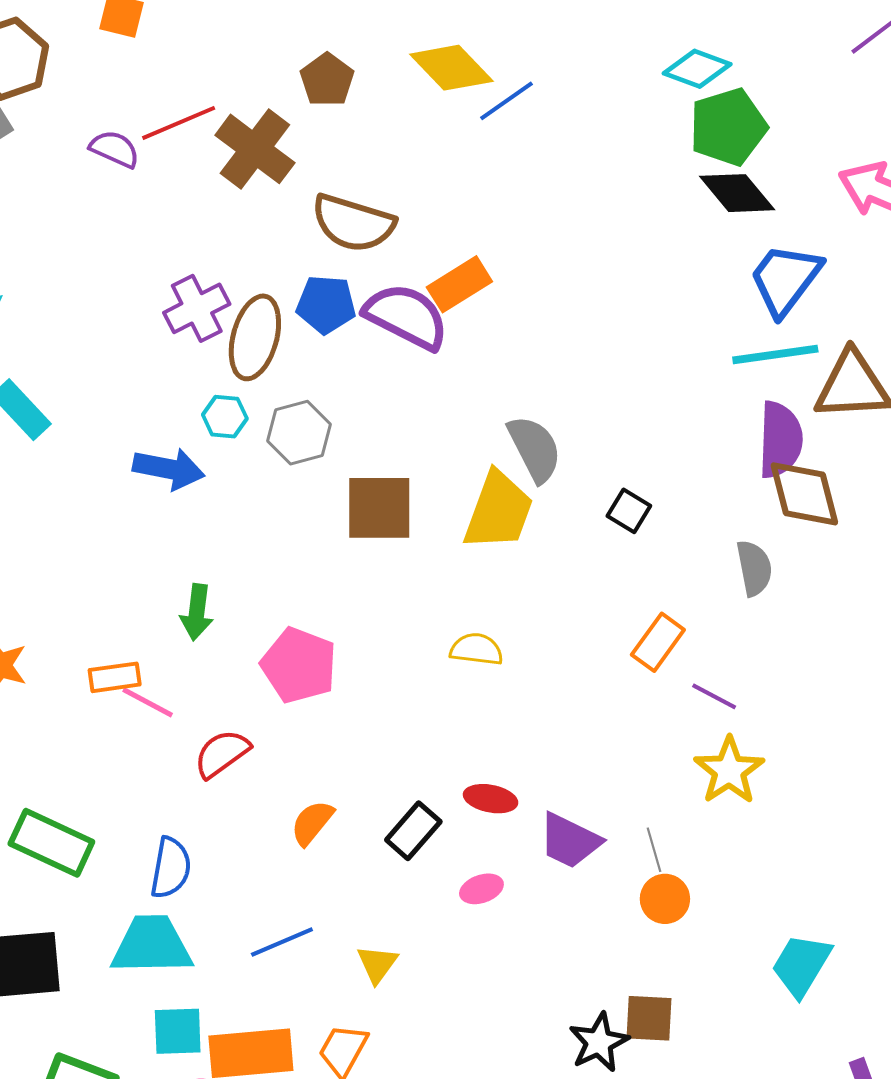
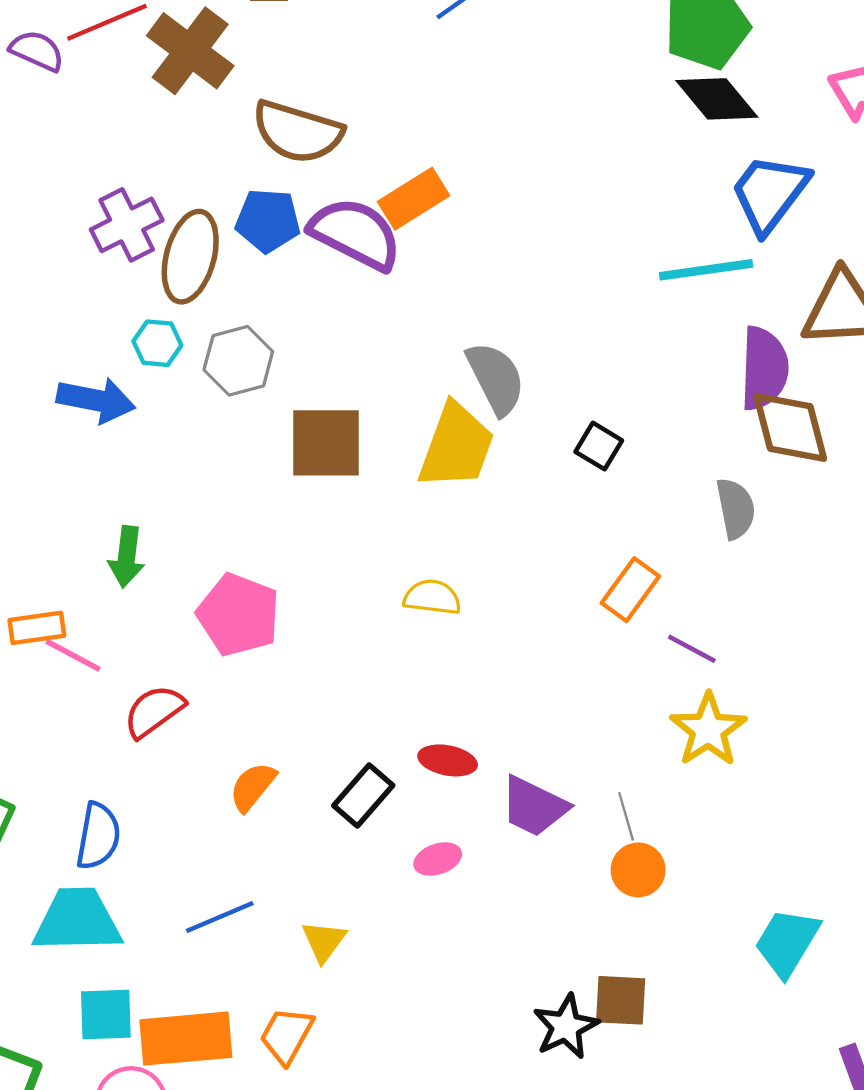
cyan line: (775, 354) -> (706, 270), moved

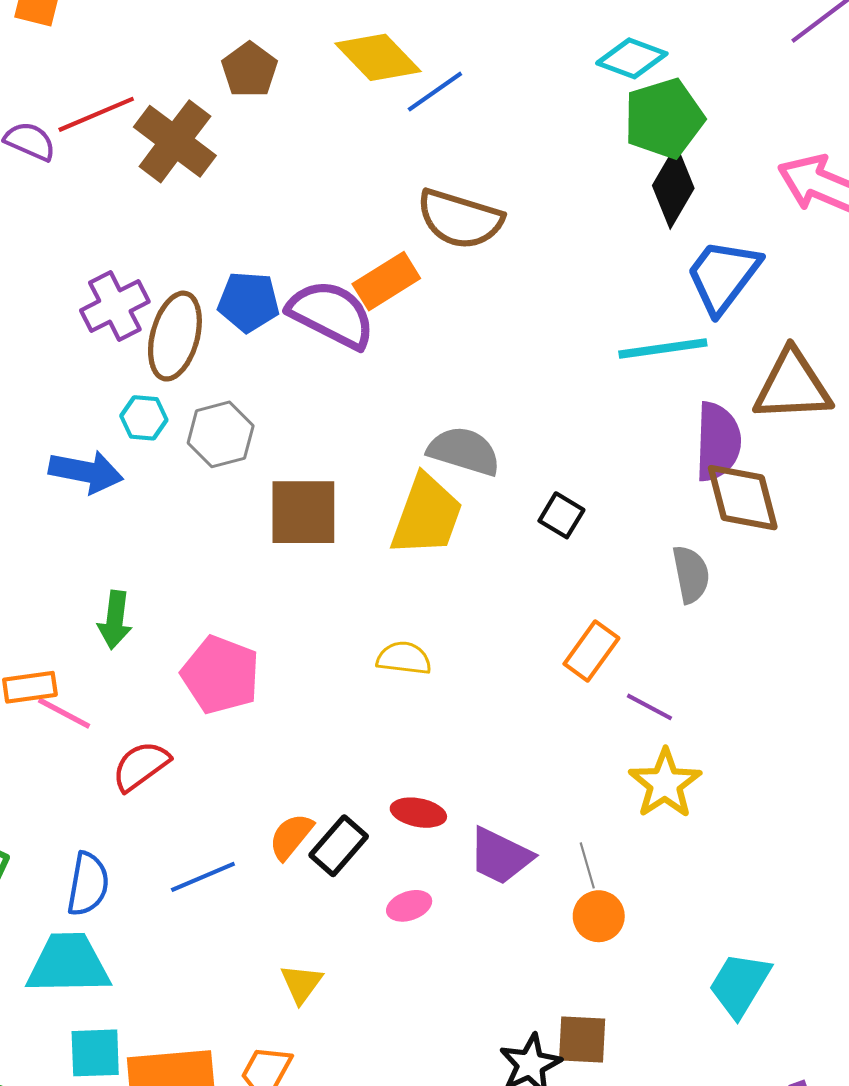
black diamond: (717, 99) -> (673, 187), turned 70
brown semicircle: (298, 132) -> (460, 219), moved
gray semicircle: (496, 378) -> (464, 451), turned -46
orange semicircle: (253, 787) -> (291, 836), moved
blue line: (220, 917) -> (203, 877), moved

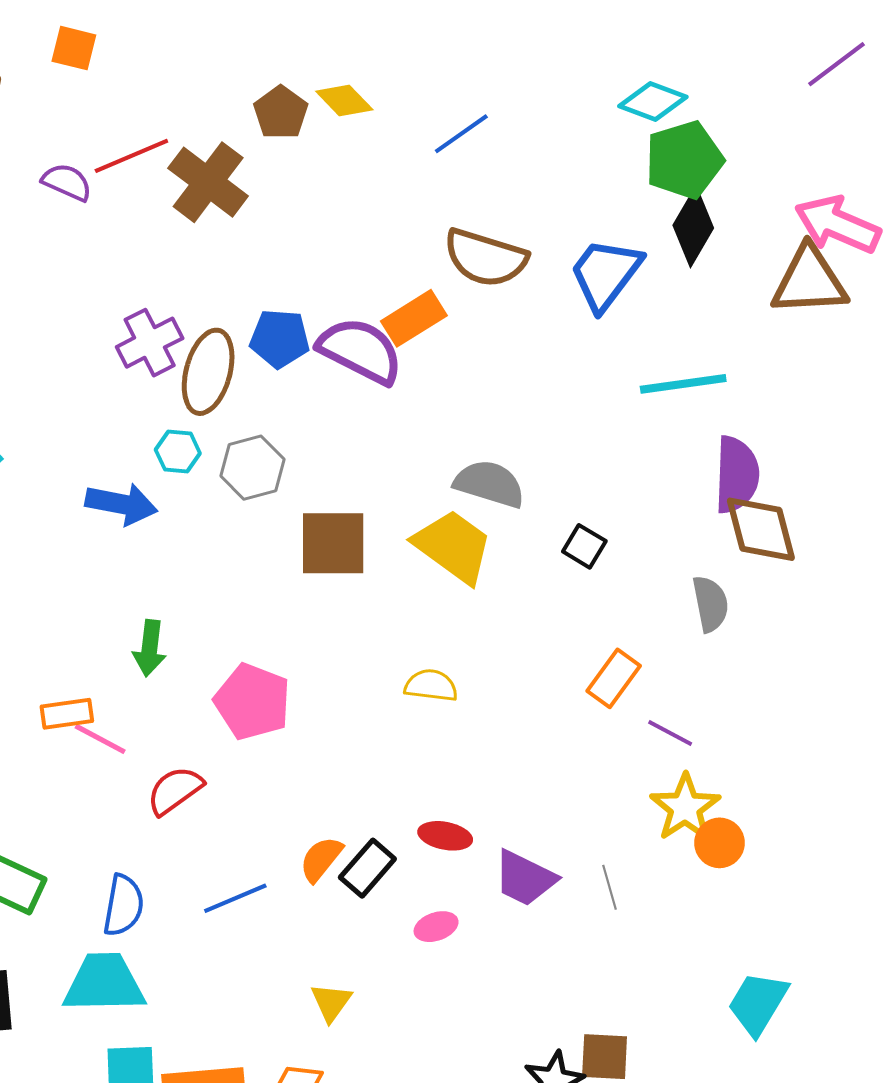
yellow diamond: (378, 57) -> (344, 100), moved, size x0.7
blue trapezoid: (723, 276) -> (606, 274), moved
brown triangle: (792, 386) -> (809, 281), moved
yellow trapezoid: (427, 515) -> (453, 546), turned -74
orange circle: (599, 916) -> (720, 843), moved

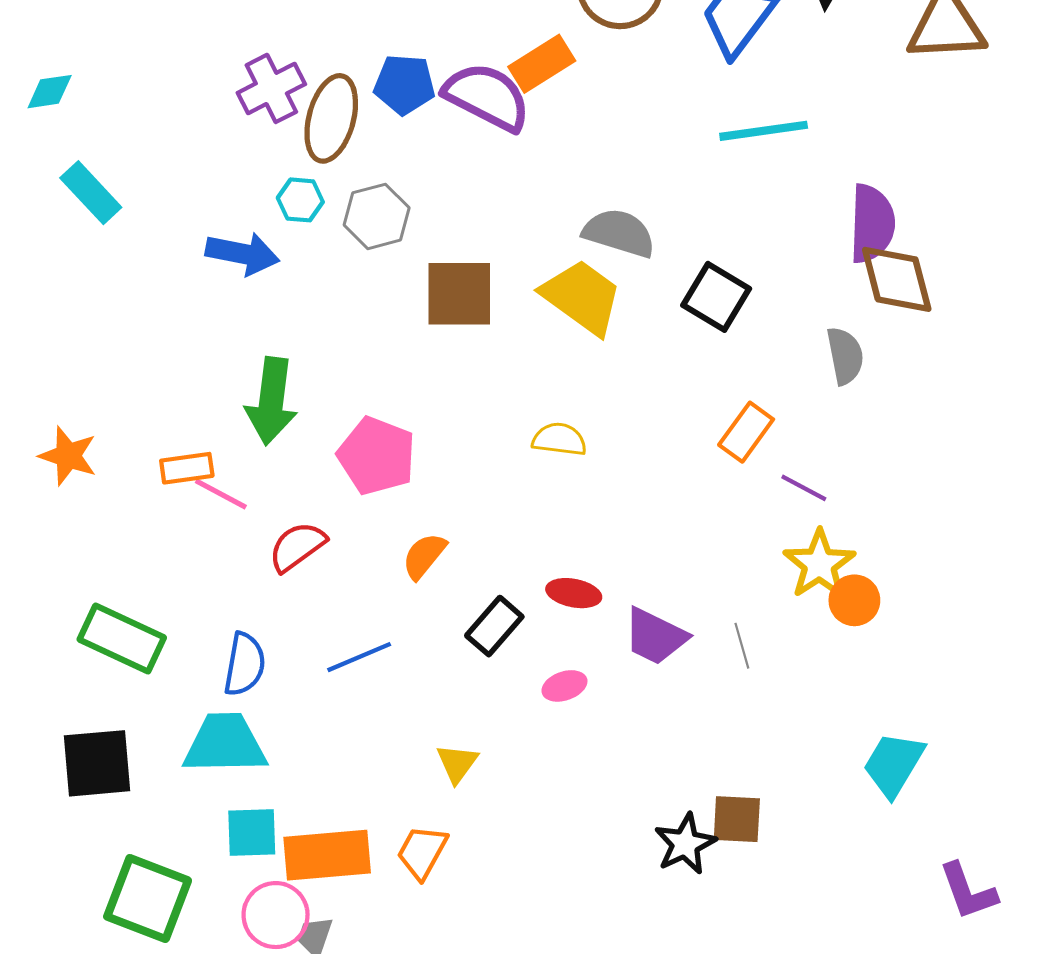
cyan line: (683, 384) -> (764, 131), moved
black square: (584, 546) -> (716, 297), size x1.5
green arrow: (150, 648) -> (271, 401), size x1.5
orange semicircle: (321, 859) -> (424, 556), moved

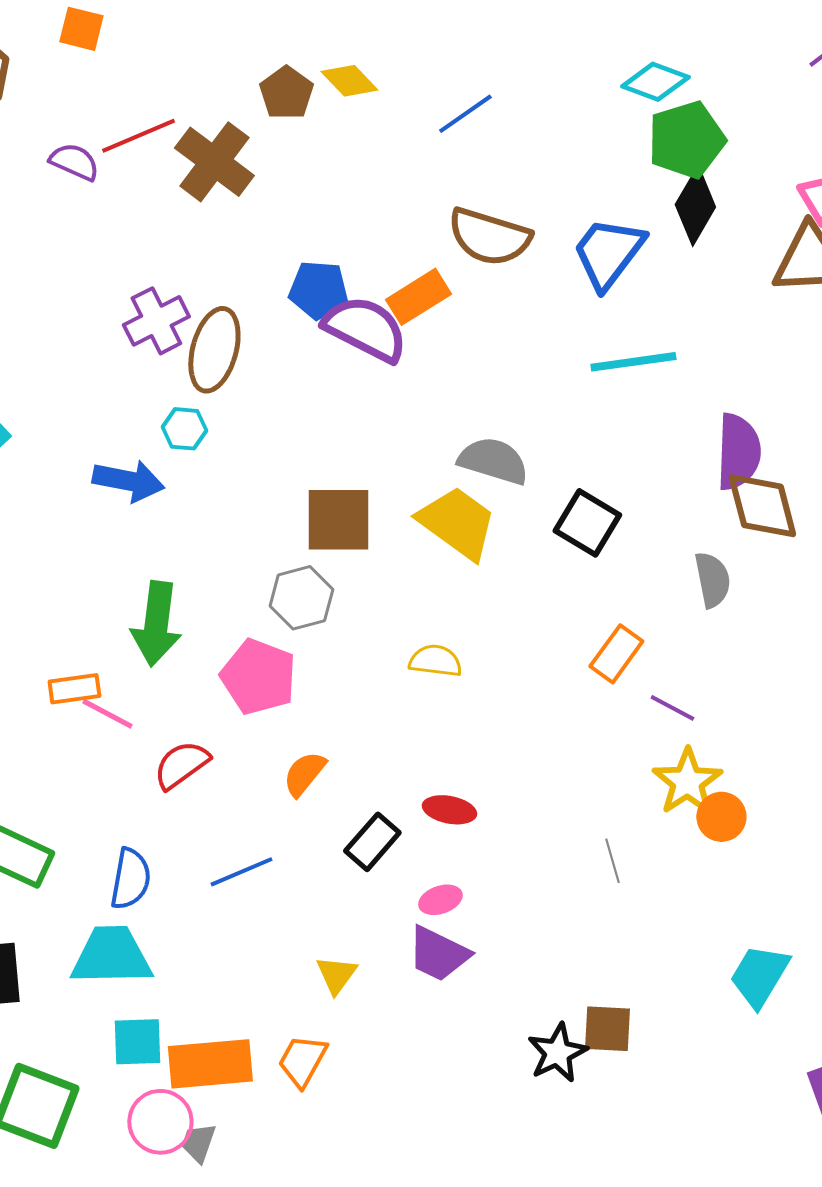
blue pentagon: (405, 84) -> (318, 290), moved
gray hexagon: (377, 216) -> (301, 598), moved
purple trapezoid: (655, 636) -> (438, 954), moved

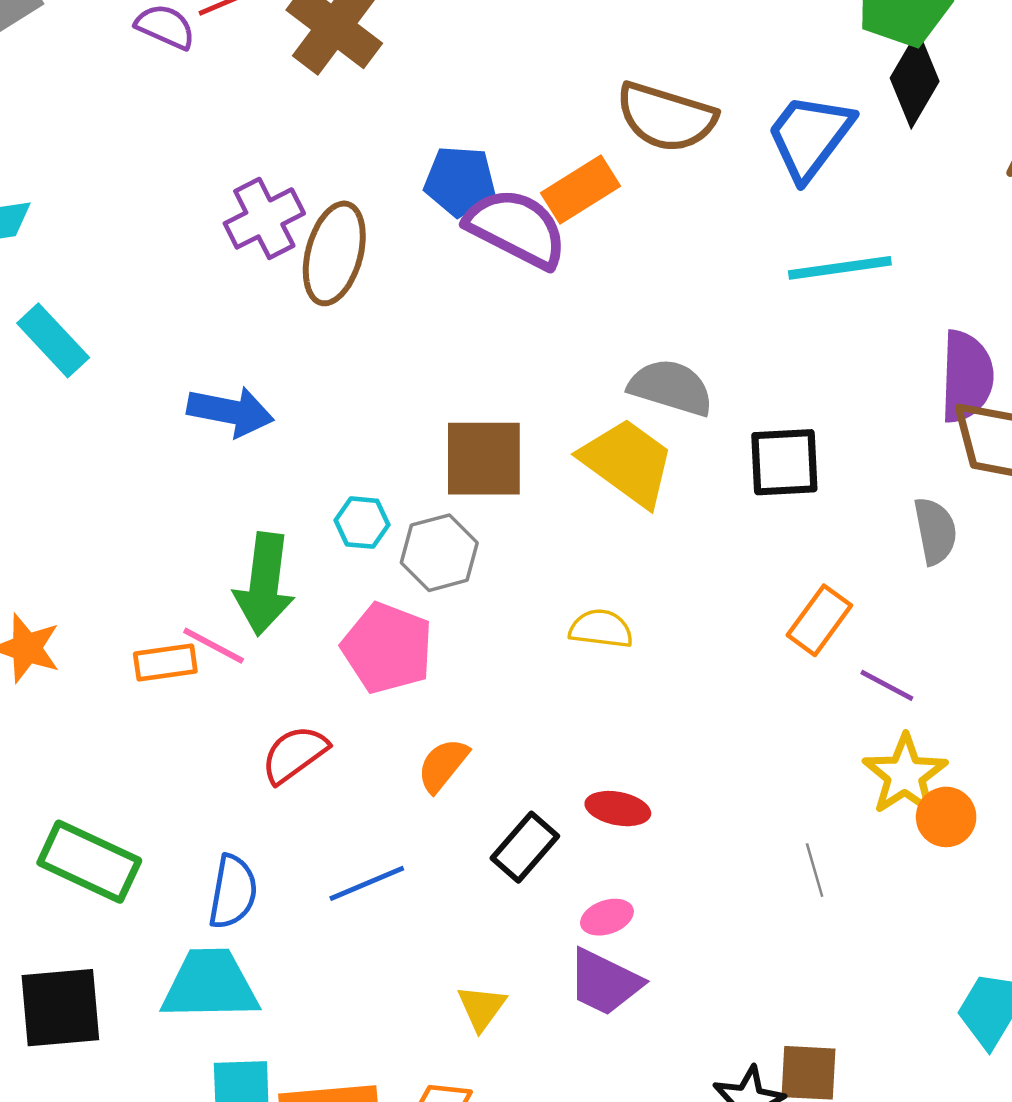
cyan hexagon: (184, 429) -> (362, 523), moved
black square: (587, 523) -> (784, 462), turned -34
pink line: (107, 714) -> (214, 646), moved

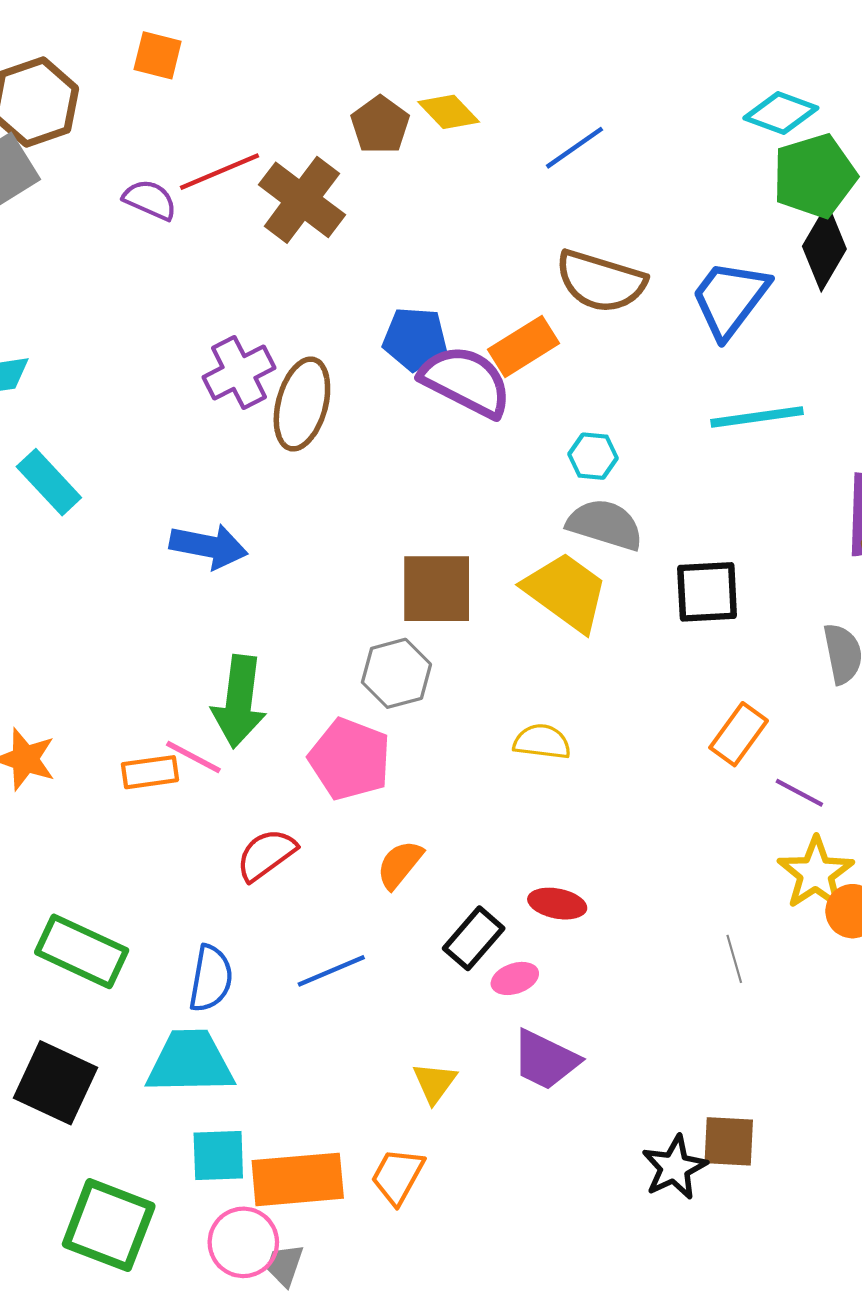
cyan hexagon: (362, 523) -> (593, 456), moved
pink ellipse: (607, 917) -> (515, 978), moved
black square: (60, 1008) -> (55, 1083), turned 30

